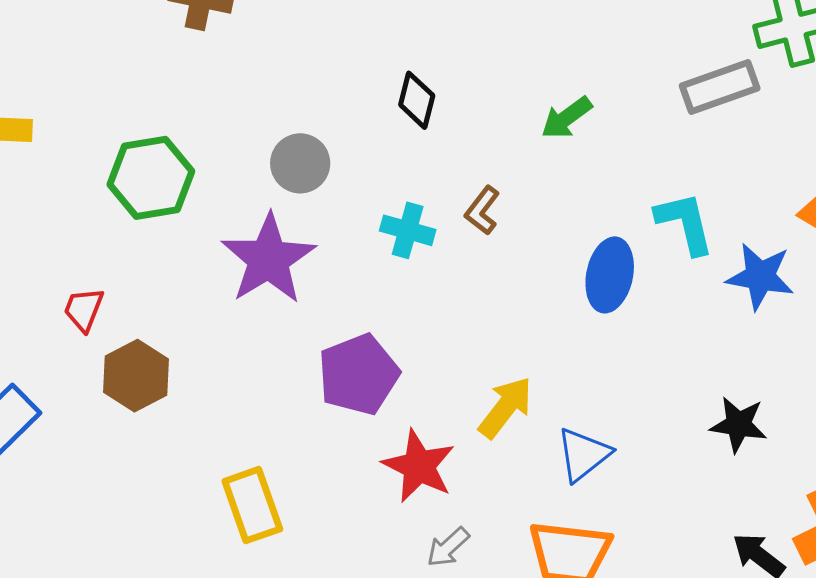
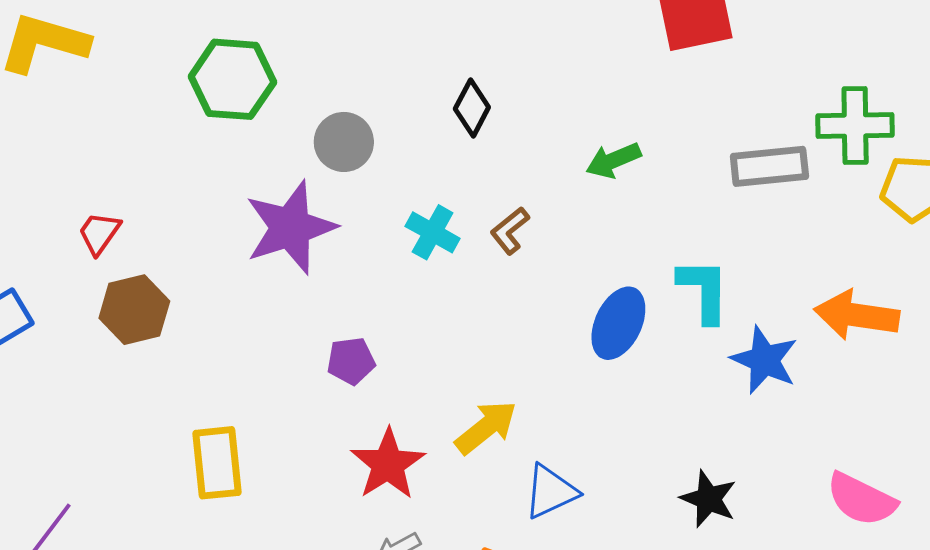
green hexagon: (151, 178) -> (232, 79), moved
purple pentagon: (359, 375) -> (351, 361), size x0.6

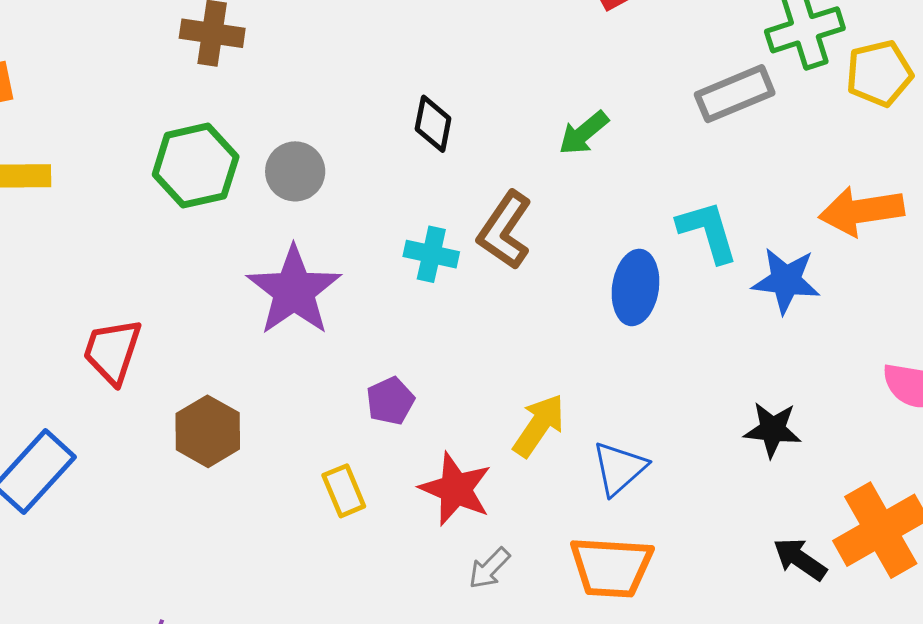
gray circle: (344, 142) -> (295, 171), moved
brown L-shape: (510, 231) -> (505, 230), size x1.6
red trapezoid: (99, 233) -> (112, 351), size x1.5
brown hexagon: (134, 310) -> (208, 431), moved
yellow rectangle: (217, 463) -> (344, 491), moved, size x0.7

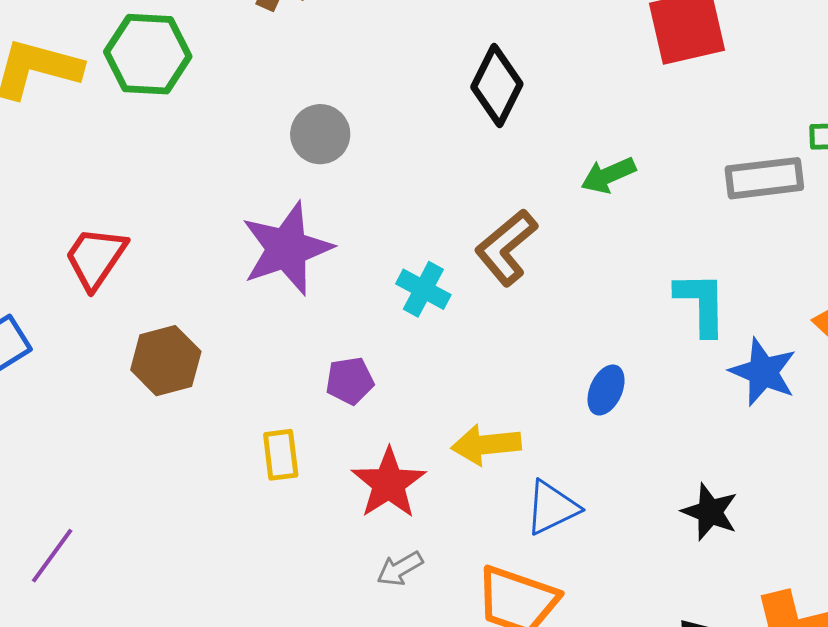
black diamond: (433, 124) -> (497, 86), moved, size x1.4
green hexagon: (196, 166) -> (148, 54), moved
cyan cross: (431, 254) -> (423, 289), moved
blue ellipse: (635, 287) -> (606, 390), moved, size x0.7
yellow arrow: (539, 425) -> (486, 445), turned -146

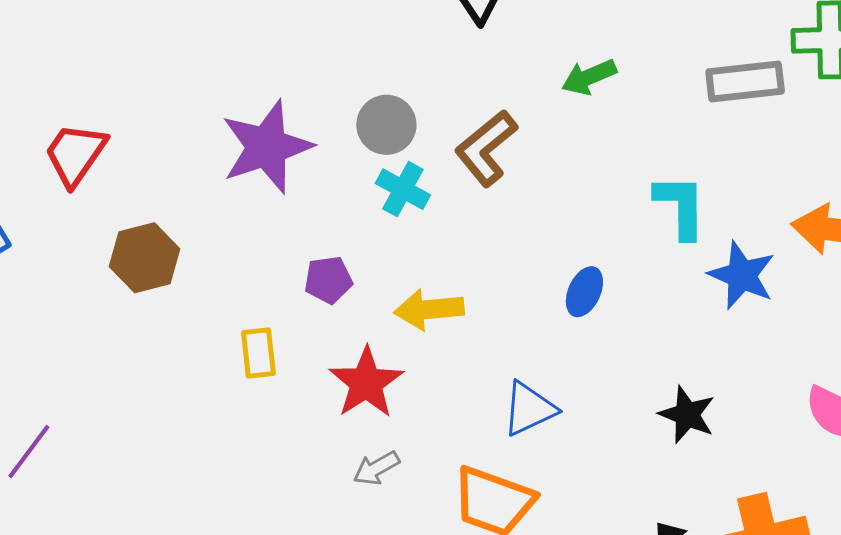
gray circle: (320, 134) -> (386, 125), moved
yellow arrow: (486, 445) -> (429, 309), moved

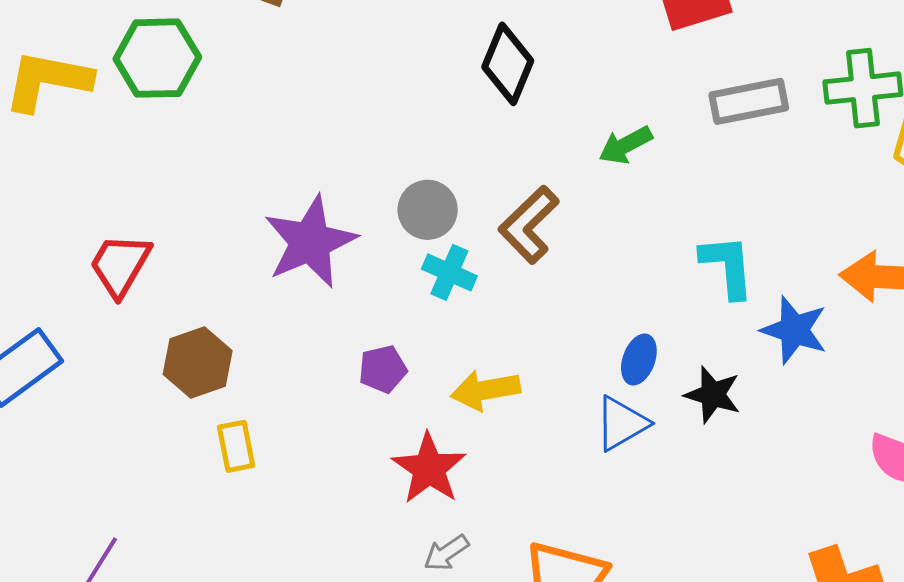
gray rectangle: (745, 82) -> (749, 101), moved
yellow rectangle: (258, 353) -> (236, 446), moved
blue triangle: (529, 409) -> (622, 423), moved
black star: (687, 415) -> (713, 395), moved

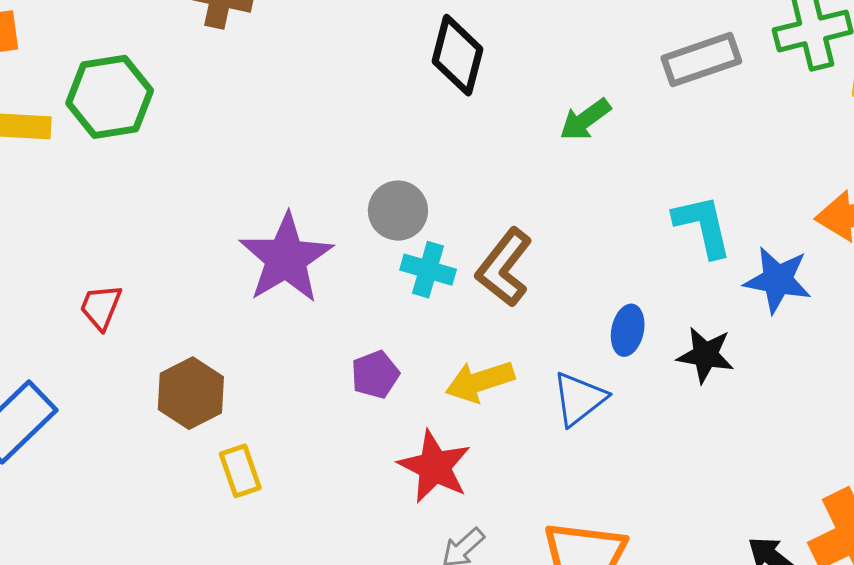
brown L-shape: (529, 225) -> (504, 267), moved
red trapezoid: (120, 265) -> (101, 307), size x0.7
blue triangle: (622, 423) -> (579, 399), moved

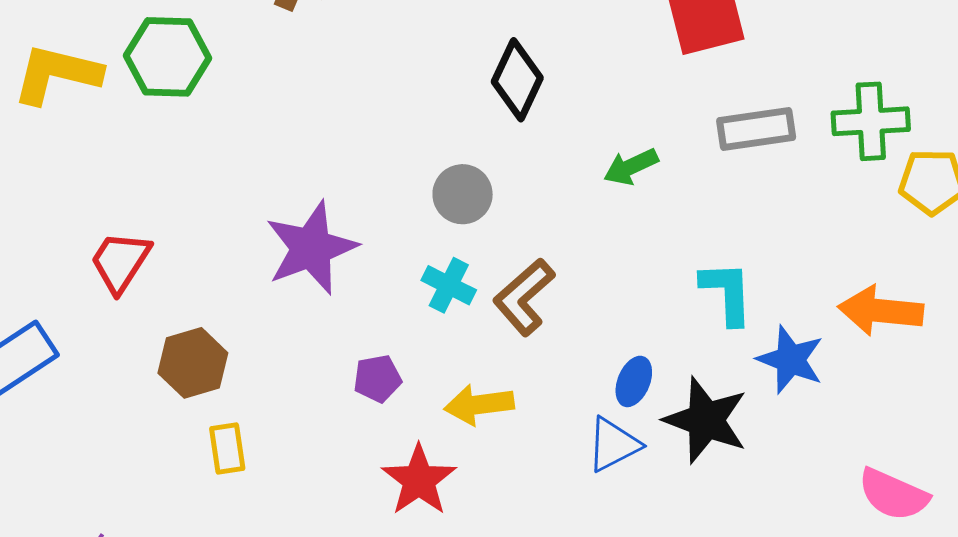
gray circle: (398, 211) -> (463, 194), moved
red trapezoid: (101, 307) -> (120, 262), size x1.4
black star: (705, 355) -> (706, 420), size x1.5
blue triangle: (579, 399) -> (613, 445), moved

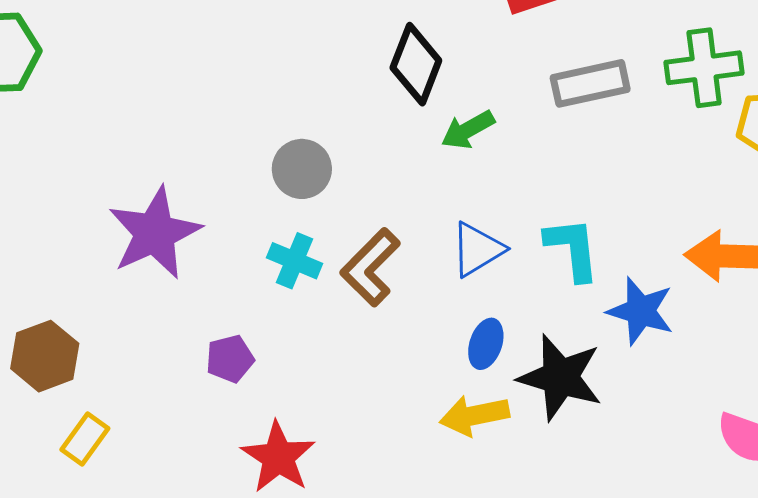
black diamond: (517, 80) -> (416, 64), moved
yellow arrow: (479, 405) -> (474, 415), moved
blue triangle: (613, 445) -> (477, 249), moved
yellow rectangle: (227, 448) -> (85, 439), turned 48

